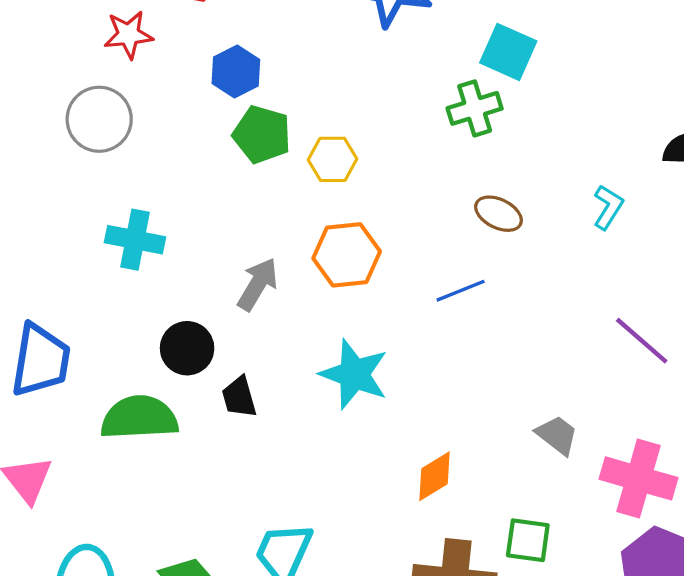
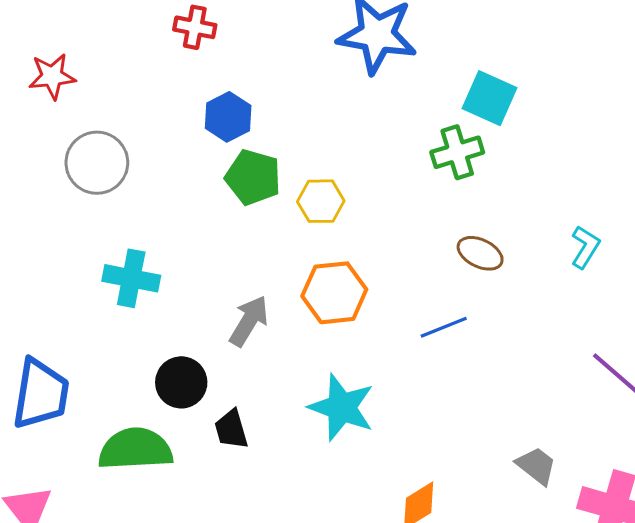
red star: (128, 35) -> (52, 76), moved

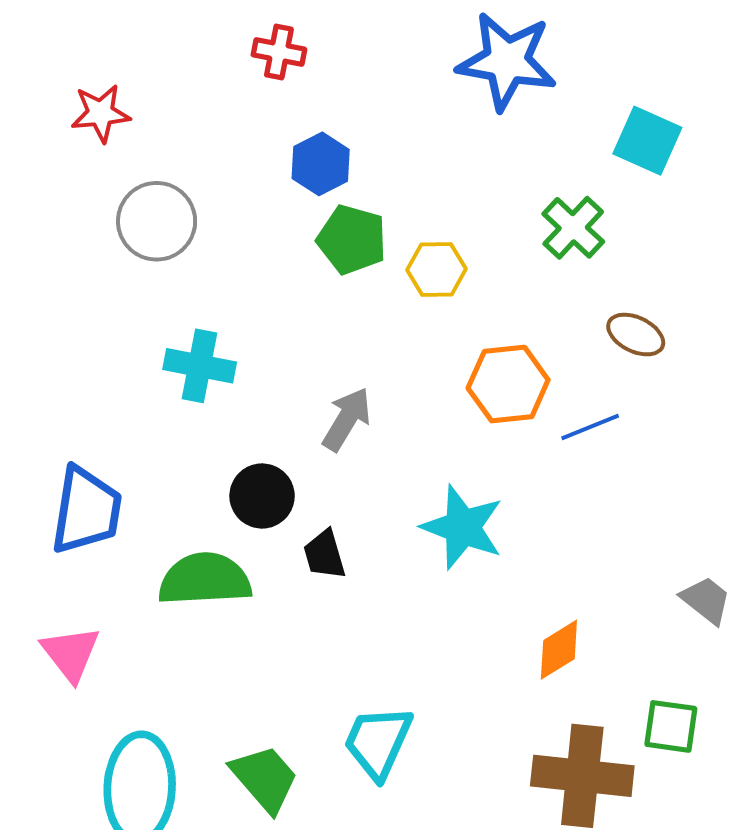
green cross: (457, 152) -> (573, 228), moved, turned -30
orange hexagon: (334, 293) -> (508, 384), moved

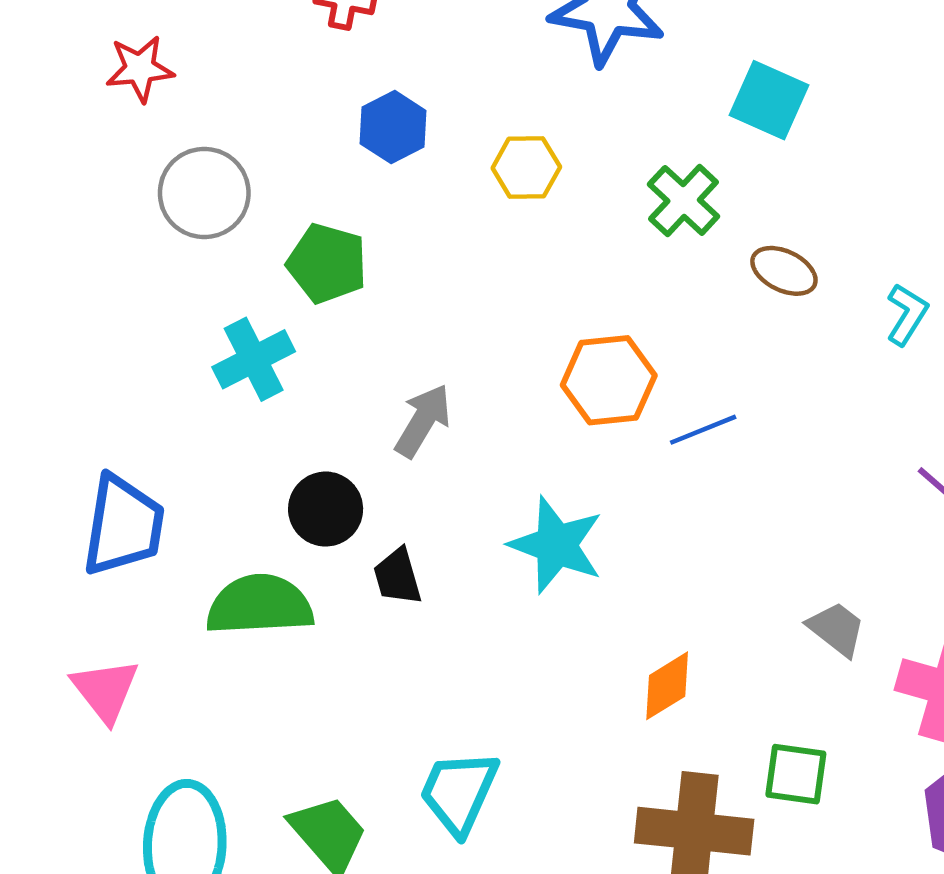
green pentagon: (352, 239) -> (327, 263), moved
yellow hexagon: (436, 269) -> (526, 168), moved
brown ellipse: (636, 335) -> (784, 271), moved
cyan cross: (200, 366) -> (254, 359), turned -38

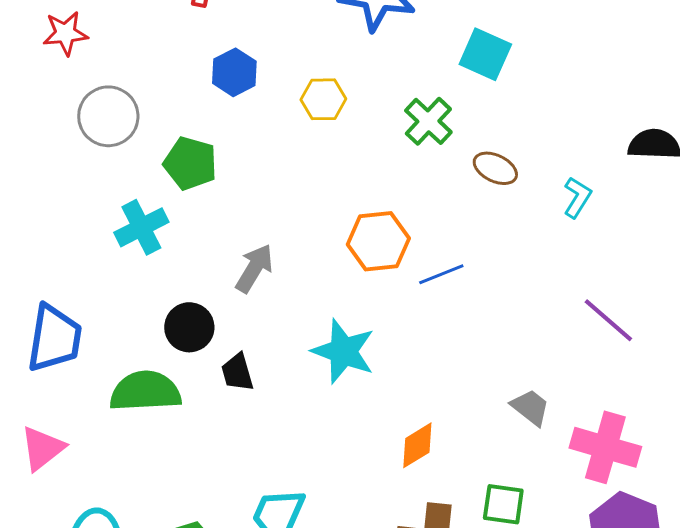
pink triangle: (105, 690) -> (42, 448), turned 30

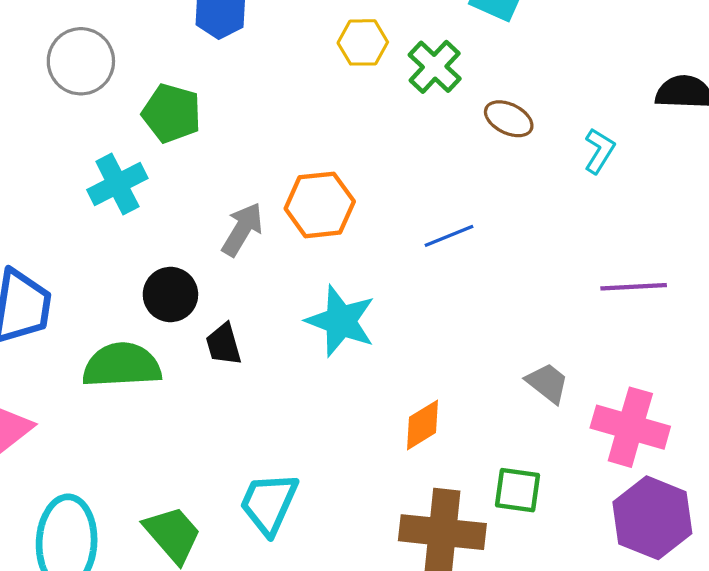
yellow hexagon: (323, 99) -> (363, 42), moved
orange hexagon: (378, 241) -> (320, 205), moved
purple line: (608, 320) -> (634, 287), turned -44

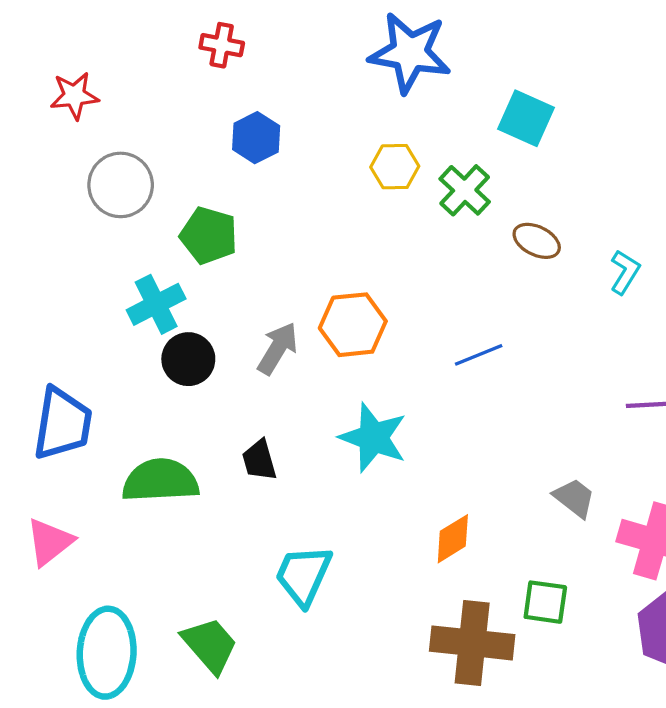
black circle: (170, 295) -> (188, 359), moved
cyan trapezoid: (269, 503) -> (303, 575), moved

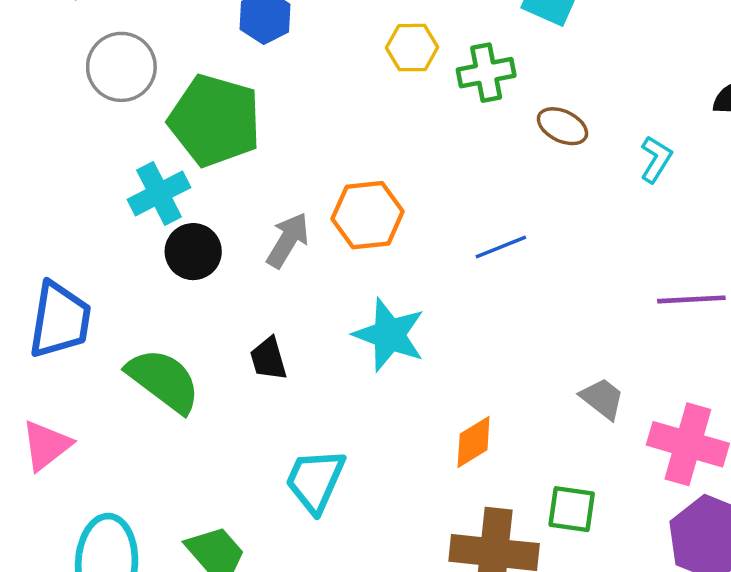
green cross: (465, 190) -> (486, 73), turned 36
green pentagon: (209, 235) -> (215, 120), size x1.5
green semicircle: (160, 481) -> (164, 380), turned 40

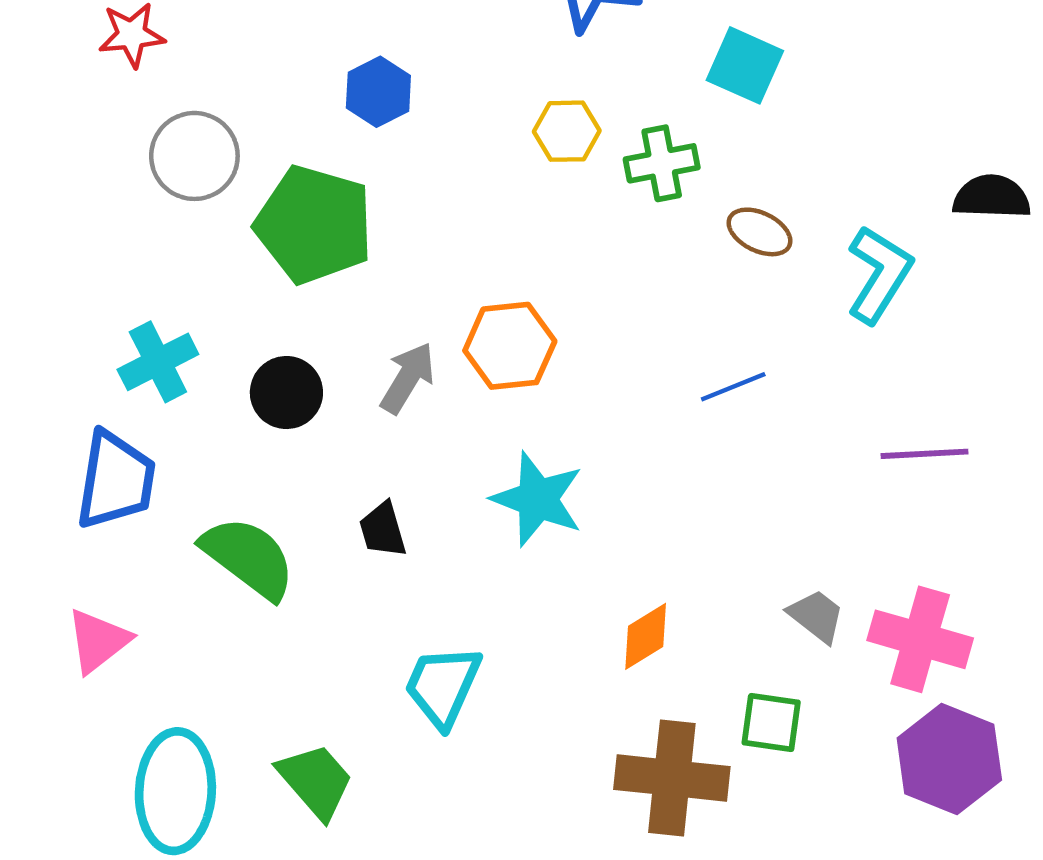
cyan L-shape: (656, 159) -> (879, 274), size x1.6
cyan cross: (159, 193) -> (158, 362), moved
blue line: (501, 247) -> (733, 387), moved
gray trapezoid: (602, 399) -> (816, 616), moved

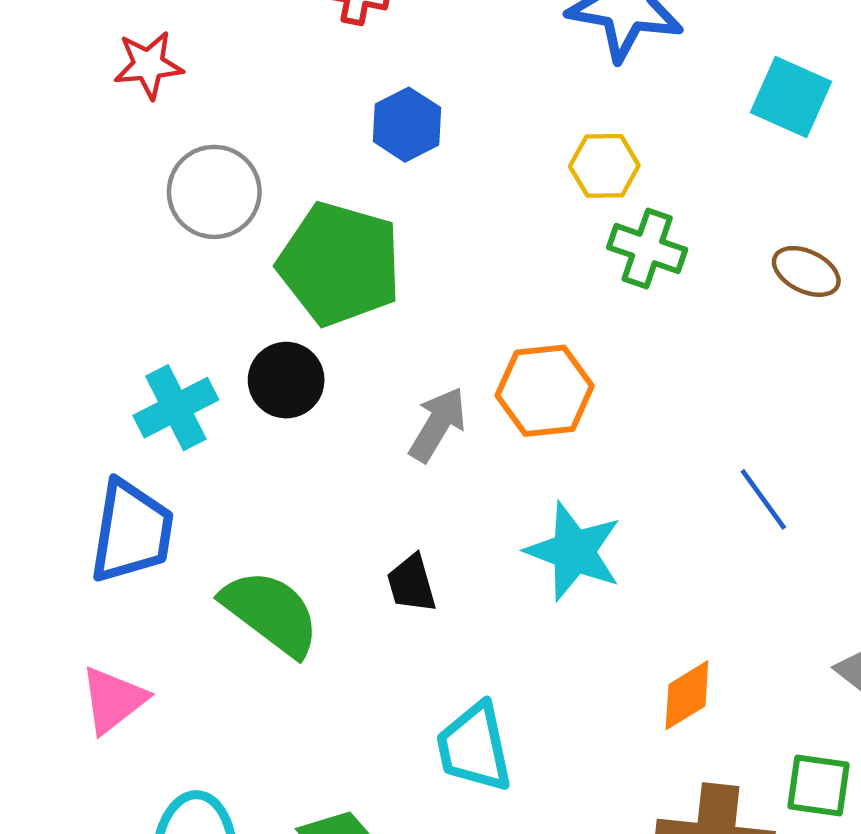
green cross: (662, 163) -> (647, 248), moved, turned 30
blue line: (733, 387) -> (763, 499), moved, turned 76
black circle: (286, 393) -> (286, 380), moved
cyan trapezoid: (443, 686) -> (474, 747), turned -36

